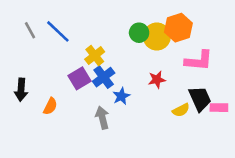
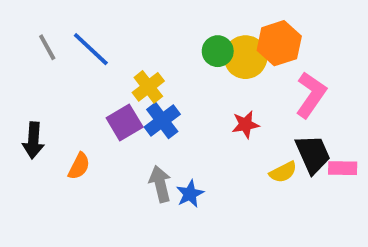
pink L-shape: (199, 61) -> (311, 95), turned -60
blue star: (121, 96) -> (190, 194), moved

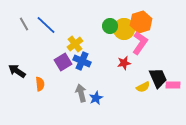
pink L-shape: (311, 95) -> (140, 43), moved
blue cross: (162, 121) -> (82, 61), turned -30
black arrow: (33, 140) -> (17, 71), turned 120
orange semicircle: (79, 166) -> (40, 84), turned -32

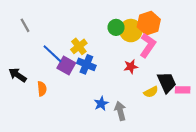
blue line: (46, 25) -> (53, 54), moved
purple square: (63, 62) -> (66, 65), turned -30
gray arrow: (81, 93) -> (120, 111), moved

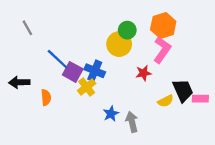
yellow circle: (131, 31) -> (119, 44), moved
yellow cross: (79, 46) -> (87, 87), moved
black arrow: (18, 75) -> (19, 82), turned -36

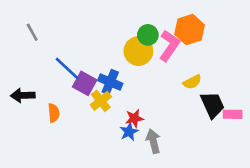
pink L-shape: (162, 50) -> (169, 46), moved
red star: (143, 73) -> (134, 118), moved
yellow semicircle: (166, 101) -> (192, 82), moved

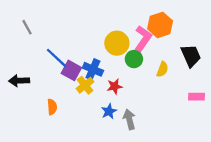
green circle: (148, 35) -> (134, 59), moved
yellow semicircle: (192, 82) -> (162, 69), turned -42
black trapezoid: (212, 105) -> (191, 56), moved
orange semicircle: (54, 113) -> (52, 107), moved
red star: (134, 118) -> (115, 86), moved

